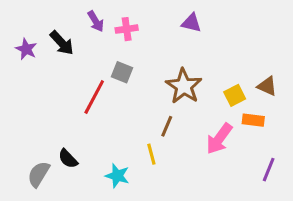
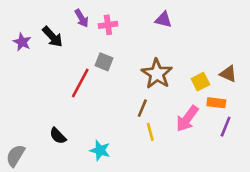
yellow line: (151, 154) -> (150, 132), moved
purple line: (269, 170) -> (226, 127), moved
gray semicircle: (39, 174) -> (16, 156), moved

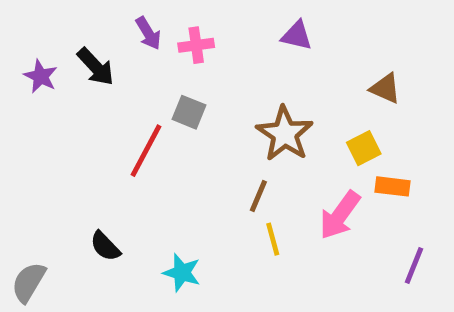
brown triangle: (228, 74) -> (385, 88), moved
purple line: (226, 127) -> (414, 265), moved

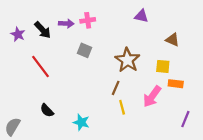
purple arrow: (148, 33) -> (66, 24), moved, turned -56
purple triangle: (297, 36) -> (141, 16), moved
yellow square: (364, 148) -> (163, 66), turned 32
red line: (146, 151) -> (40, 66), moved, turned -65

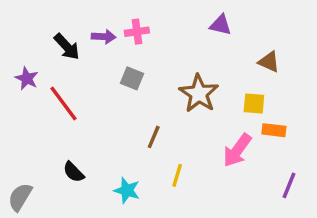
purple star: (18, 34) -> (27, 78), moved
brown line: (116, 88) -> (154, 137), moved
yellow line: (122, 107) -> (177, 175), moved, turned 32

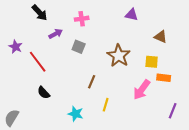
purple arrow: (104, 37) -> (56, 34), moved, turned -32
black arrow: (67, 47) -> (40, 13), moved
black semicircle: (74, 172) -> (44, 93), moved

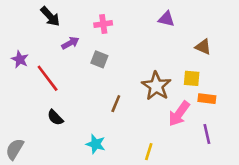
brown star: (119, 56) -> (156, 86), moved
yellow line: (106, 105) -> (149, 152), moved
purple line: (173, 111) -> (207, 134), moved, turned -35

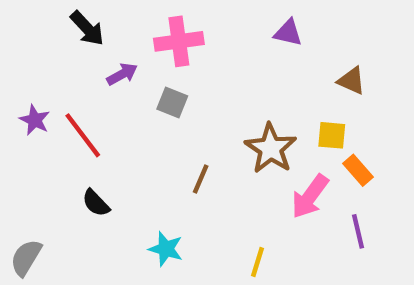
pink cross: (103, 24) -> (179, 41), size x1.5
purple star: (20, 59) -> (35, 120), moved
orange rectangle: (207, 99) -> (358, 170), turned 42

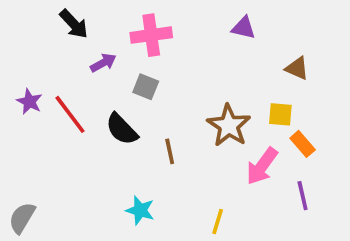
brown line: (201, 179) -> (170, 151), turned -35
black semicircle: (96, 203) -> (122, 129), moved, size x1.4

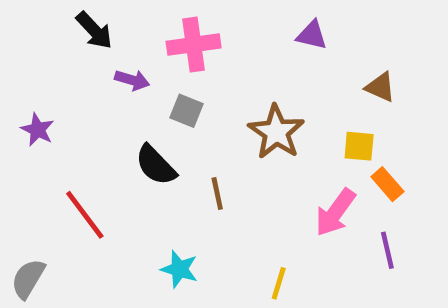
purple arrow: (103, 63) -> (132, 80), turned 45
red line: (70, 114) -> (85, 215), moved
brown star: (229, 126) -> (276, 132), moved

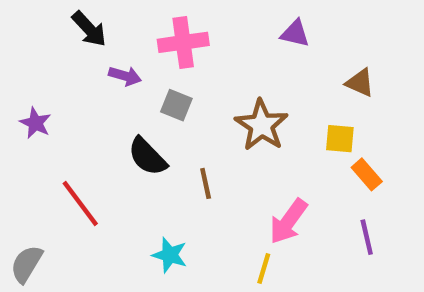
pink arrow: (335, 212) -> (288, 221), moved

